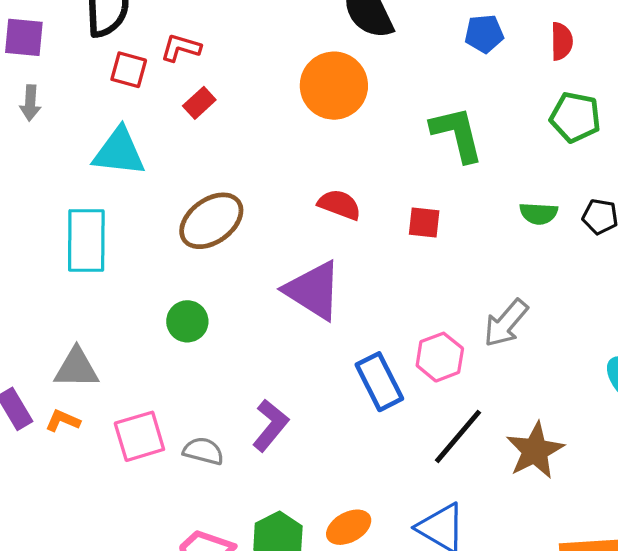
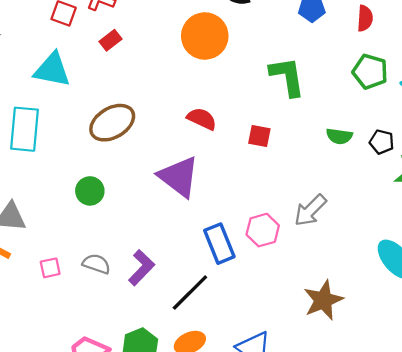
pink square: (139, 436) -> (50, 268), size x0.6
black line: (458, 436) -> (190, 292), moved
gray semicircle: (203, 451) -> (96, 264), moved

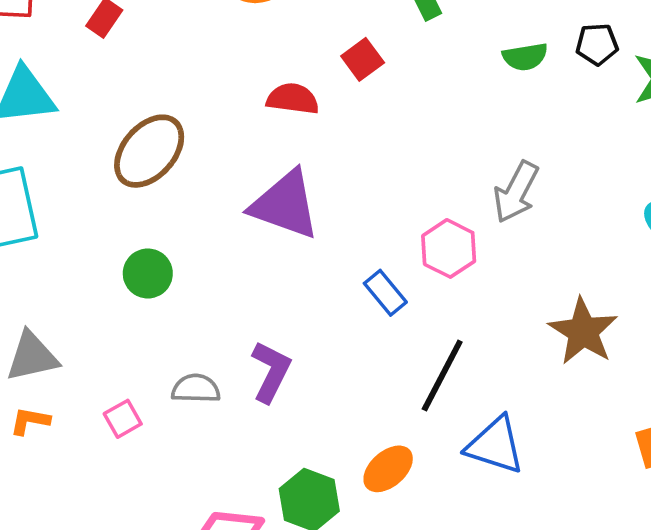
red square: (259, 136) -> (363, 59), moved, turned -30
blue rectangle: (219, 244) -> (385, 293), size x0.7
black line: (190, 292) -> (442, 376), moved

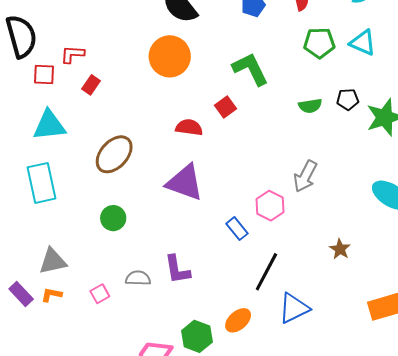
brown star: (583, 331) -> (340, 249), size x0.6
purple L-shape: (271, 372) -> (177, 269), turned 144
blue triangle: (495, 445) -> (294, 308), turned -44

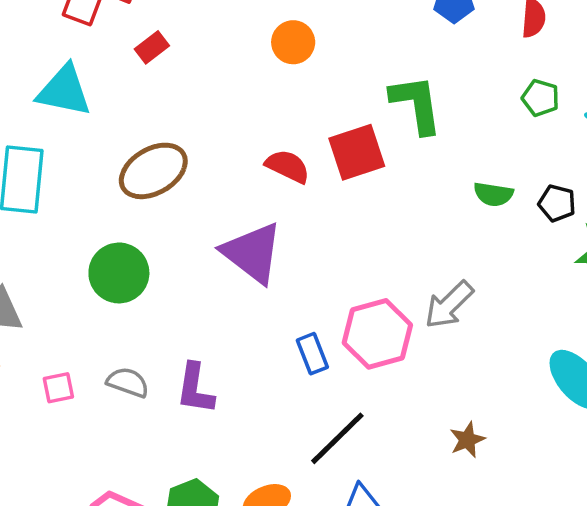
green pentagon: (319, 43) -> (541, 98), size x0.7
orange circle: (170, 56) -> (293, 42), size x0.6
red square: (226, 107) -> (357, 152), size x1.6
pink hexagon: (270, 206) -> (377, 334), size x1.4
green circle: (113, 218) -> (119, 273), size x1.4

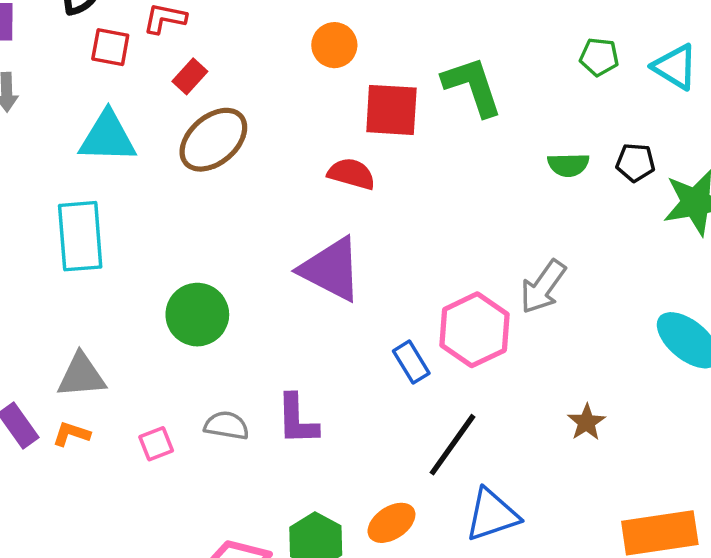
red square: (357, 152) -> (391, 110), moved, turned 32
brown ellipse: (153, 171) -> (213, 140), moved

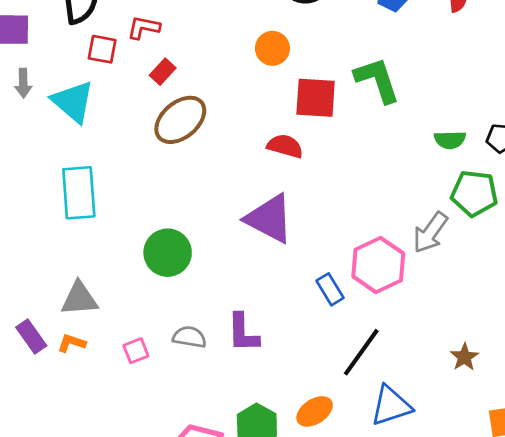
green pentagon: (599, 57) -> (474, 193), moved, size x1.6
cyan triangle: (108, 137) -> (73, 102), moved, turned 39
brown star: (586, 422) -> (464, 357), moved

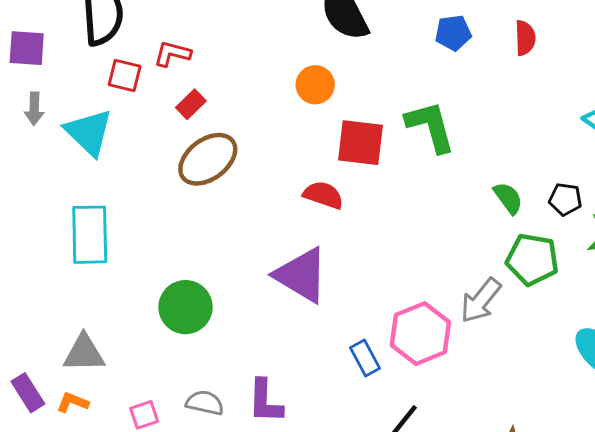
green semicircle: (450, 140) -> (508, 198), turned -128

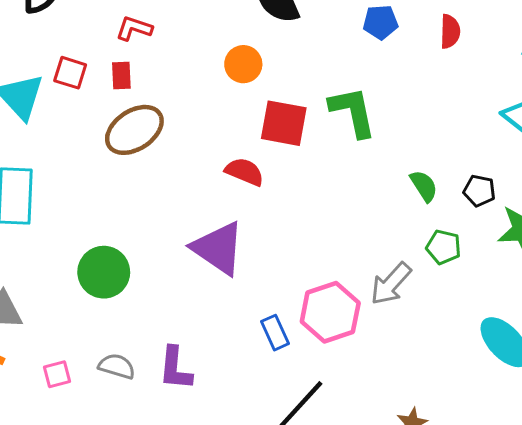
red L-shape: (172, 54) -> (134, 28), moved
red square: (125, 75) -> (70, 73), moved
red rectangle: (191, 104) -> (121, 75), turned -52
green pentagon: (532, 259) -> (443, 247), size x0.7

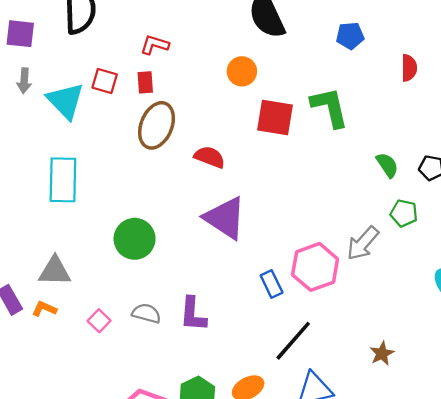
red semicircle: (450, 31) -> (409, 68), moved
brown ellipse: (134, 130) -> (157, 125), turned -33
red semicircle: (244, 172) -> (210, 157), moved
pink square: (57, 374) -> (99, 321), turned -30

